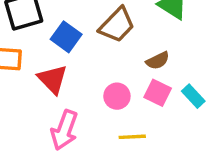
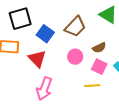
pink circle: (117, 96) -> (75, 57), moved
yellow line: (132, 137) -> (92, 86), moved

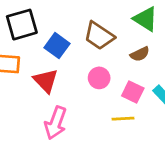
brown trapezoid: (75, 27) -> (99, 36), turned 80
brown semicircle: (99, 48) -> (140, 54), moved

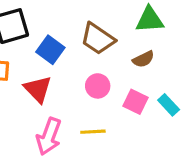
green triangle: (145, 19) -> (150, 20), turned -36
yellow line: (123, 119) -> (93, 132), moved

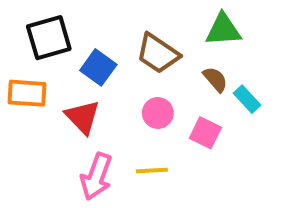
brown semicircle: (143, 59) -> (215, 79), turned -105
cyan rectangle: (169, 105) -> (247, 99), moved

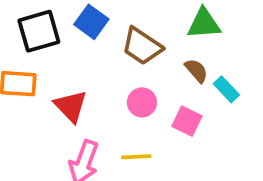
blue square: (98, 67) -> (91, 22), moved

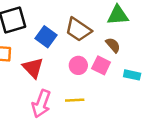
blue square: (91, 22) -> (46, 37), moved
cyan rectangle: (226, 89) -> (132, 75), moved, turned -35
pink square: (187, 121) -> (101, 65), moved

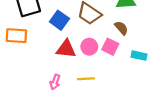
red triangle: (33, 68) -> (66, 49), moved, turned -40
pink arrow: (41, 104) -> (55, 82), size x0.6

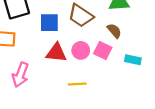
blue square: (59, 20) -> (49, 23), turned -36
pink arrow: (55, 82) -> (20, 75), moved, size x1.5

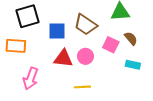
brown semicircle: (114, 31) -> (131, 38), moved
pink square: (103, 50) -> (111, 45), moved

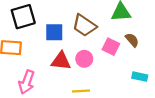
cyan rectangle: (133, 65) -> (140, 77), moved

